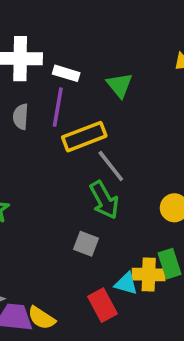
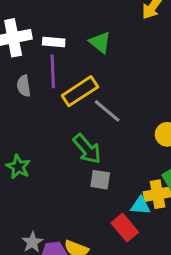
green arrow: (104, 200) -> (87, 149), moved

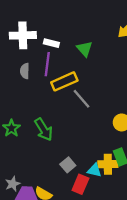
green arrow: (87, 149) -> (44, 129), moved
gray square: (100, 180) -> (68, 165), moved, turned 32
red rectangle: (125, 228) -> (80, 184), turned 54

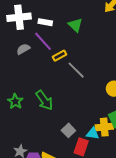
purple line: (47, 64) -> (43, 41), turned -45
gray semicircle: (25, 71) -> (23, 49), turned 64
yellow rectangle: (64, 81) -> (60, 56), size x0.6

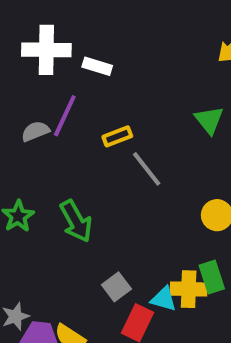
green triangle: (75, 25) -> (209, 120), moved
purple line: (43, 41) -> (65, 116), moved, turned 60
gray semicircle: (23, 49) -> (35, 131), moved

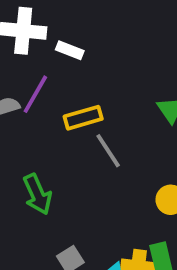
yellow rectangle: (117, 136) -> (83, 118), size x1.4

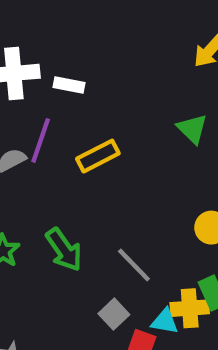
gray line: (108, 151) -> (134, 265), moved

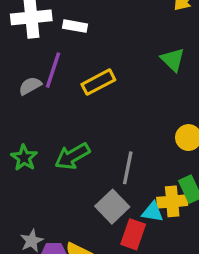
green arrow: (64, 250) -> (72, 156), turned 96
gray line: (134, 265) -> (128, 168), turned 56
gray square: (114, 314) -> (112, 207), size x1.4

